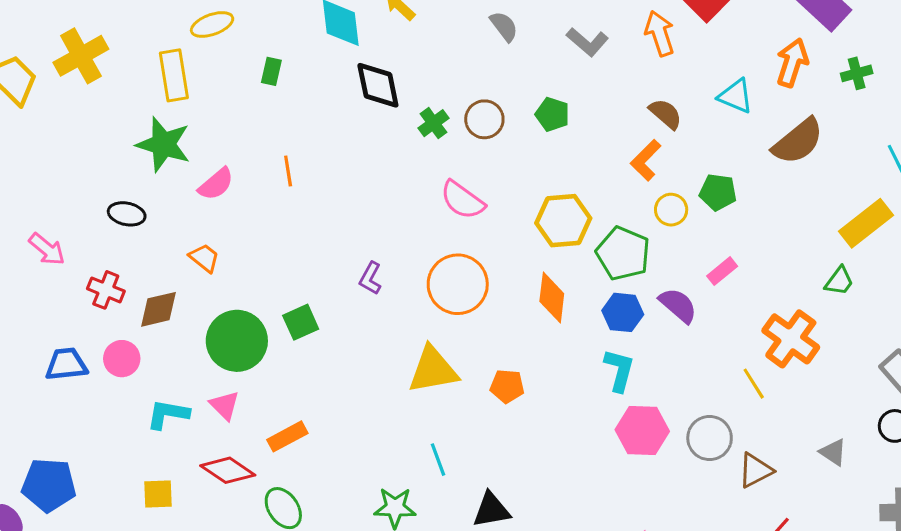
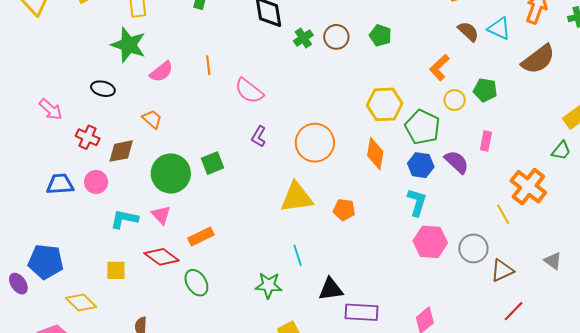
brown semicircle: (666, 114) -> (468, 32), moved
pink semicircle: (462, 200) -> (249, 91), moved
pink rectangle: (722, 271) -> (486, 141), turned -42

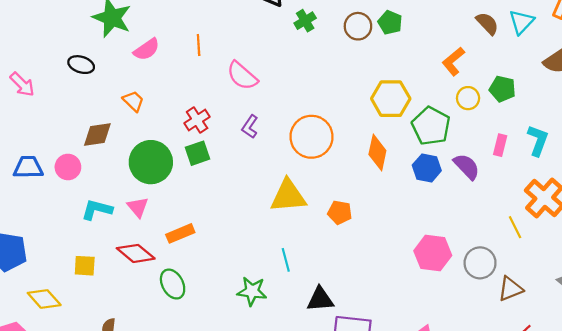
cyan triangle: (499, 28) -> (522, 22), turned 45
brown circle: (336, 37) -> (358, 26), moved
red cross: (88, 137) -> (197, 120), moved, turned 30
cyan L-shape: (417, 202) -> (538, 140), moved

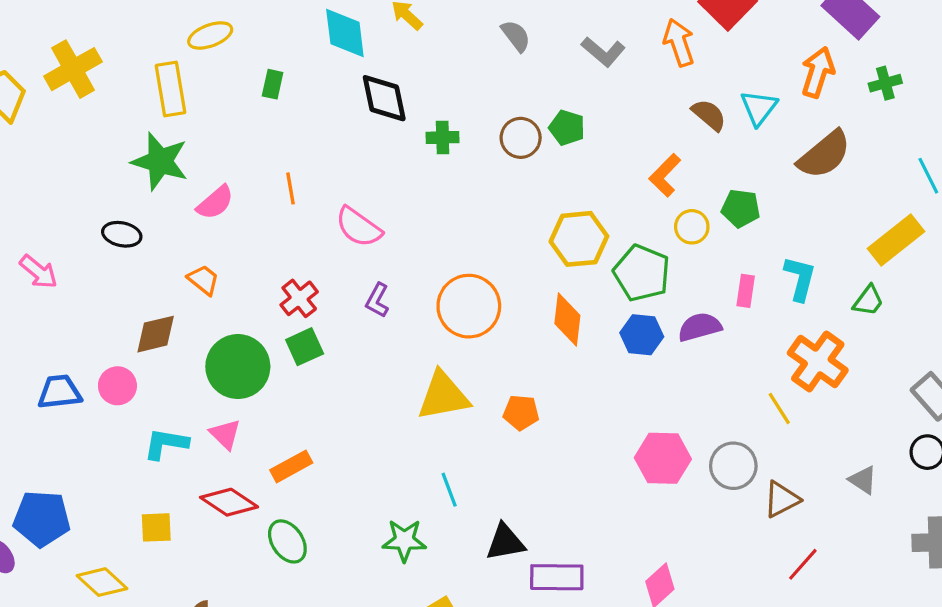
green cross: (305, 21) -> (443, 137), turned 35
purple semicircle: (467, 167) -> (700, 327), turned -56

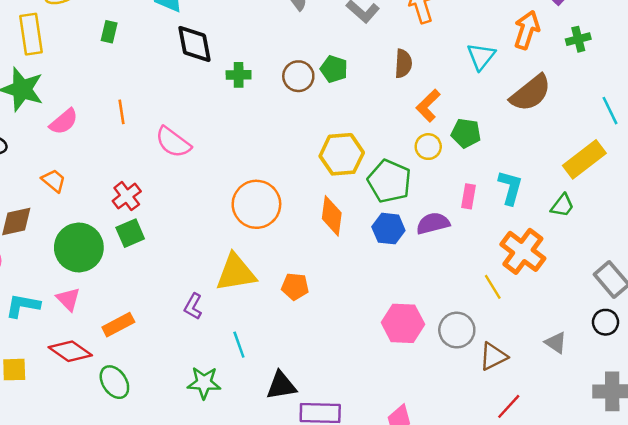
brown semicircle: (709, 115) -> (403, 64), moved, turned 52
orange L-shape: (665, 175) -> (428, 106), moved
purple L-shape: (377, 300) -> (193, 306), moved

